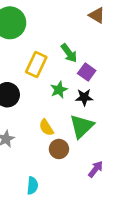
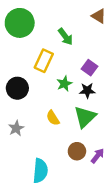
green arrow: (69, 53) -> (65, 37), moved
brown circle: (59, 149) -> (77, 151), moved
cyan semicircle: (32, 186) -> (40, 171), size x1.5

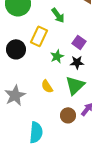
black circle: (17, 88) -> (16, 49), moved
gray star: (16, 128) -> (15, 95), size x1.5
purple arrow: (98, 156) -> (87, 109), moved

